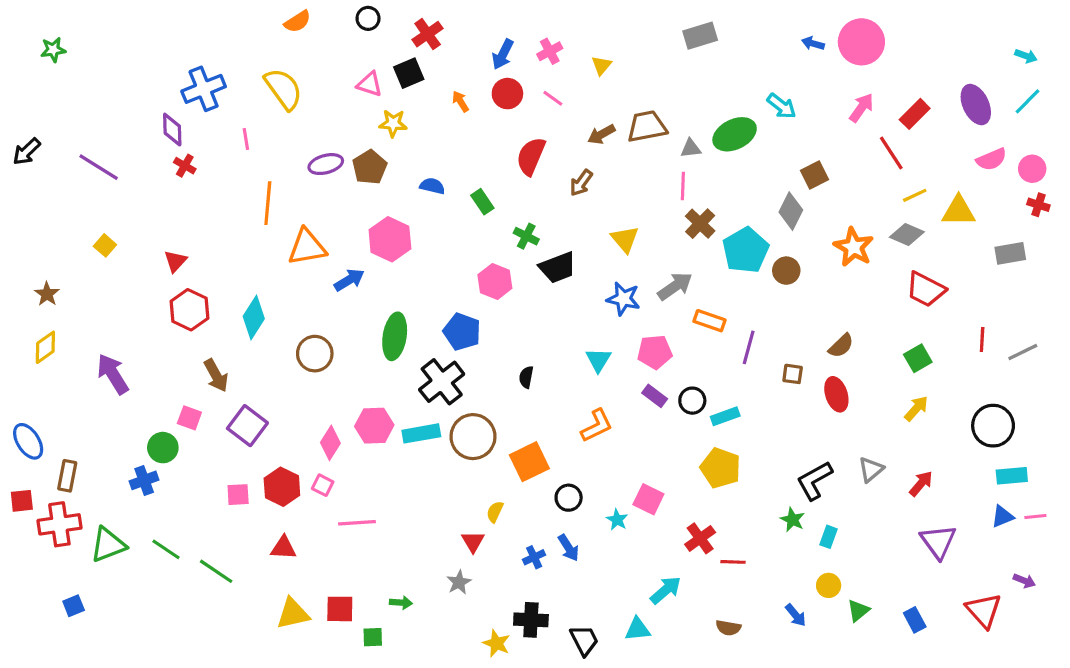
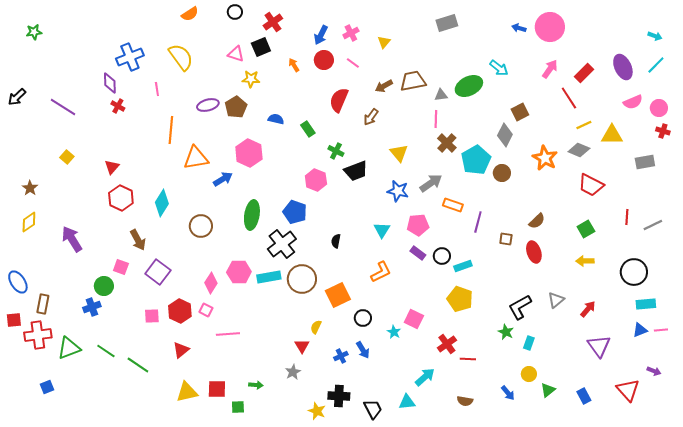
yellow arrow: (916, 408) -> (585, 261), turned -132
red triangle: (283, 548) -> (181, 350), turned -42

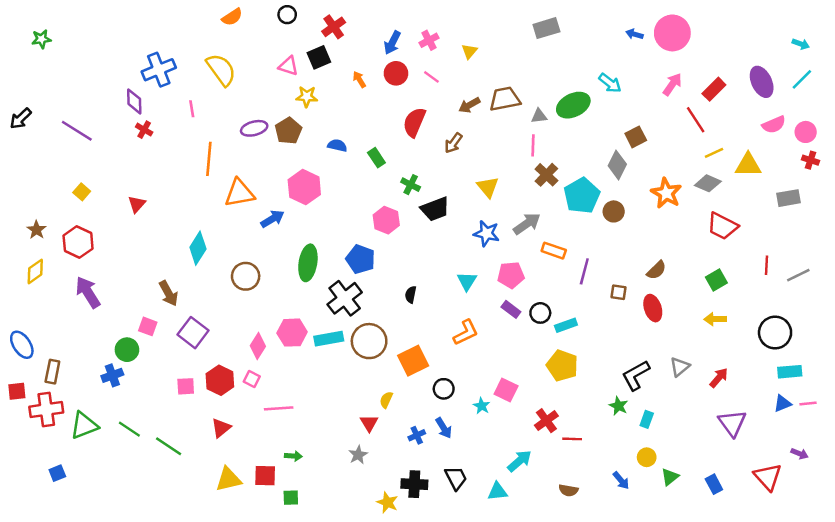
red hexagon: (121, 198) -> (78, 242), moved
green arrow: (256, 385) -> (293, 456), moved
black trapezoid: (373, 409) -> (456, 478), moved

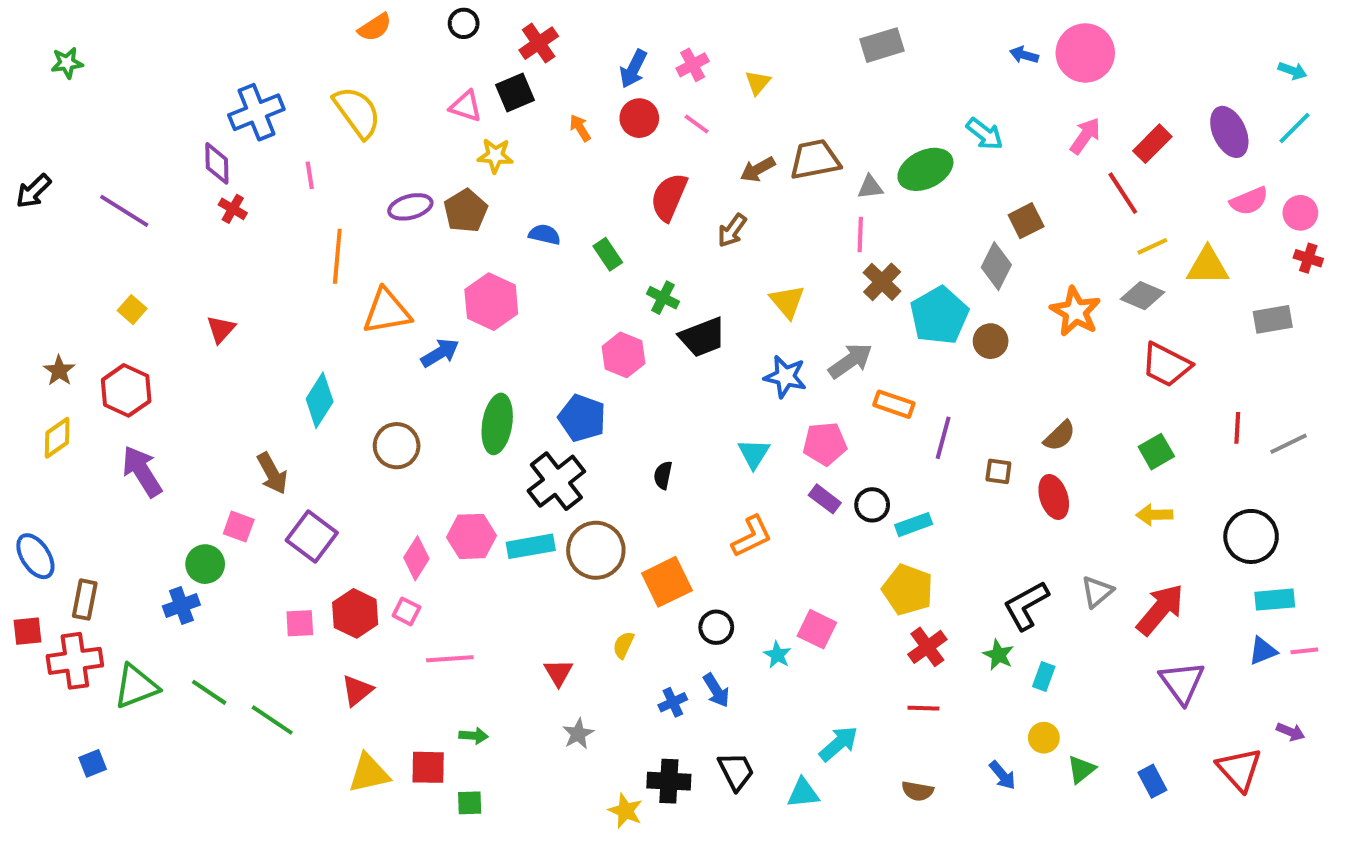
red arrow: (719, 378) -> (1160, 609), size x1.6
red cross: (546, 421) -> (927, 647), moved
red triangle: (369, 423) -> (558, 673), moved

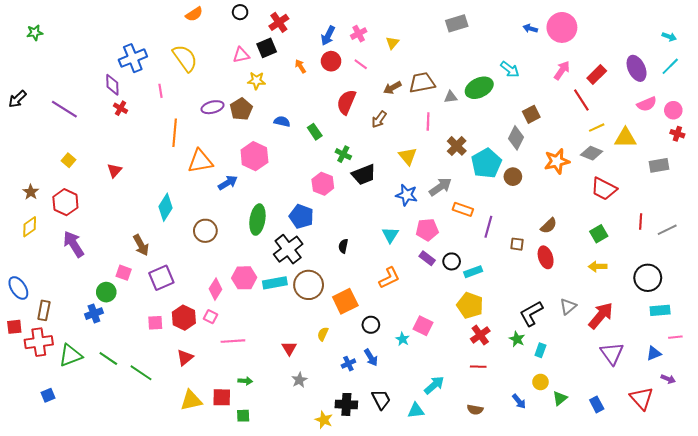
pink triangle: (466, 106) -> (241, 55), turned -30
pink line: (860, 235) -> (428, 121), moved
orange star: (1075, 311) -> (557, 161), turned 30
purple square: (312, 536) -> (161, 278), turned 30
blue triangle: (1263, 651) -> (654, 353), moved

